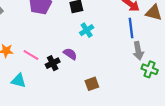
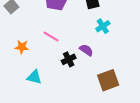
pink line: (31, 55) -> (51, 37), moved
brown square: (92, 84) -> (108, 80), size x1.5

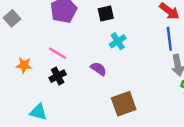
black cross: (69, 59) -> (58, 76), moved
cyan triangle: (34, 77) -> (38, 112), moved

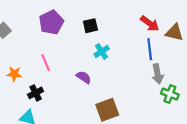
pink line: (58, 53) -> (46, 63), turned 36
black cross: (58, 76) -> (36, 93), moved

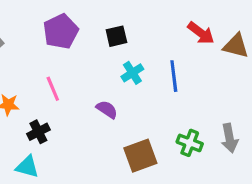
blue line: (150, 49) -> (174, 76), moved
gray arrow: (158, 74) -> (230, 138), moved
green cross: (170, 94) -> (190, 143), moved

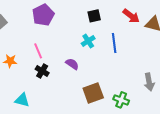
black square: (116, 36) -> (94, 16), moved
black cross: (38, 132) -> (42, 71), moved, turned -32
green cross: (190, 143) -> (121, 100), moved

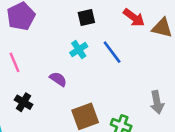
blue line: (114, 43) -> (112, 52), turned -30
black cross: (42, 71) -> (24, 102), moved

